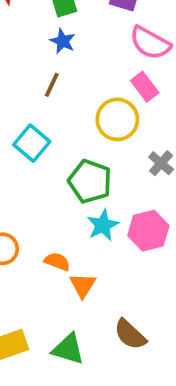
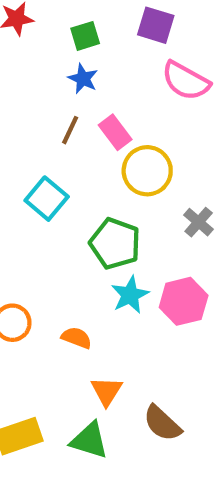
pink rectangle: (145, 87) -> (115, 132), moved
orange triangle: (83, 285) -> (107, 391), moved

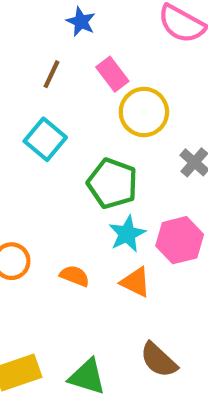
brown line: (70, 130) -> (51, 74), moved
orange triangle: (107, 391) -> (136, 282), moved, turned -36

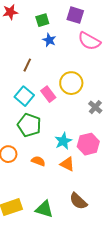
blue star: (81, 22) -> (49, 40), moved
pink rectangle: (112, 74) -> (48, 94), moved
green pentagon: (112, 183) -> (29, 125), moved

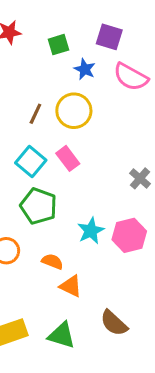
blue star: (49, 40) -> (85, 69), moved
yellow circle: (71, 83) -> (74, 111), moved
orange triangle: (67, 164) -> (71, 286), moved

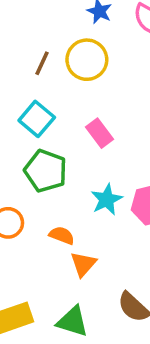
pink rectangle: (68, 158) -> (99, 133), moved
orange triangle: (71, 286) -> (83, 264), turned 45

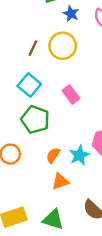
cyan star: (107, 200) -> (79, 155), moved
orange semicircle: (62, 235) -> (53, 155), moved, turned -77
orange triangle: (83, 264) -> (60, 181), turned 30

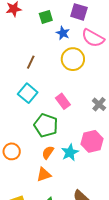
yellow circle: (63, 46) -> (73, 59), moved
green pentagon: (35, 120) -> (46, 125), moved
orange triangle: (60, 181) -> (44, 175), moved

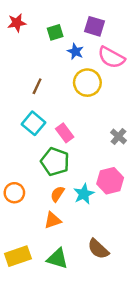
pink rectangle: (63, 101) -> (65, 133), moved

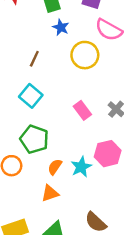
blue star: (75, 51) -> (61, 27), moved
pink rectangle: (65, 133) -> (82, 110), moved
green pentagon: (55, 162) -> (34, 139), moved

